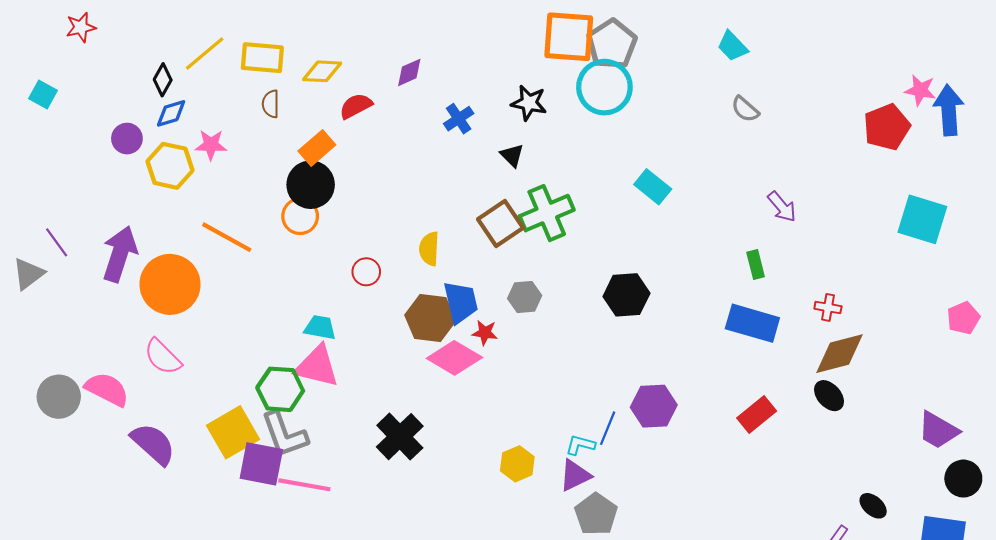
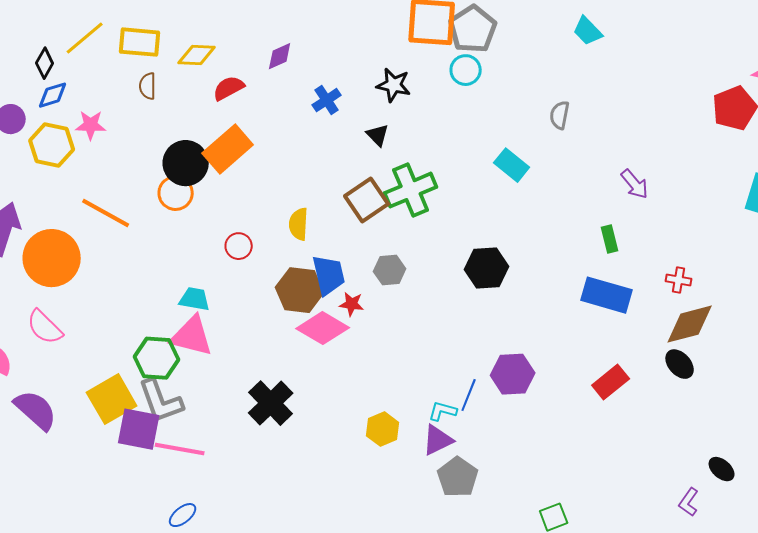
cyan circle: (604, 87) -> (466, 70), size x0.6
gray semicircle: (745, 109) -> (560, 115), moved, turned 60
orange rectangle: (317, 148) -> (228, 149), moved, size x1.4

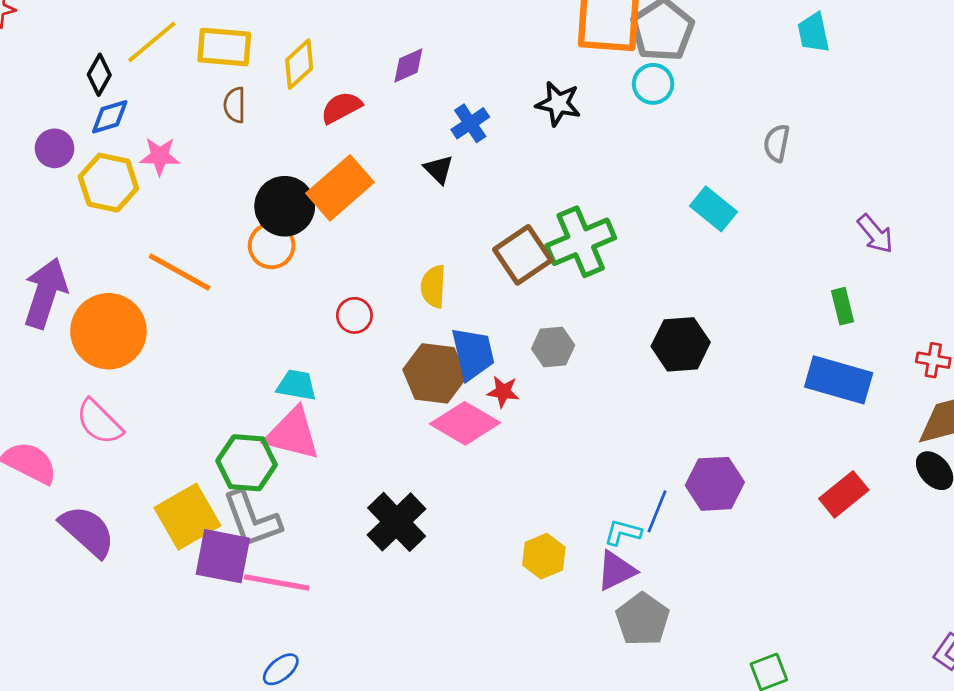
cyan trapezoid: (588, 31) -> (814, 33), turned 32
yellow diamond: (197, 55) -> (299, 64), turned -45
black triangle: (378, 135) -> (439, 169), moved

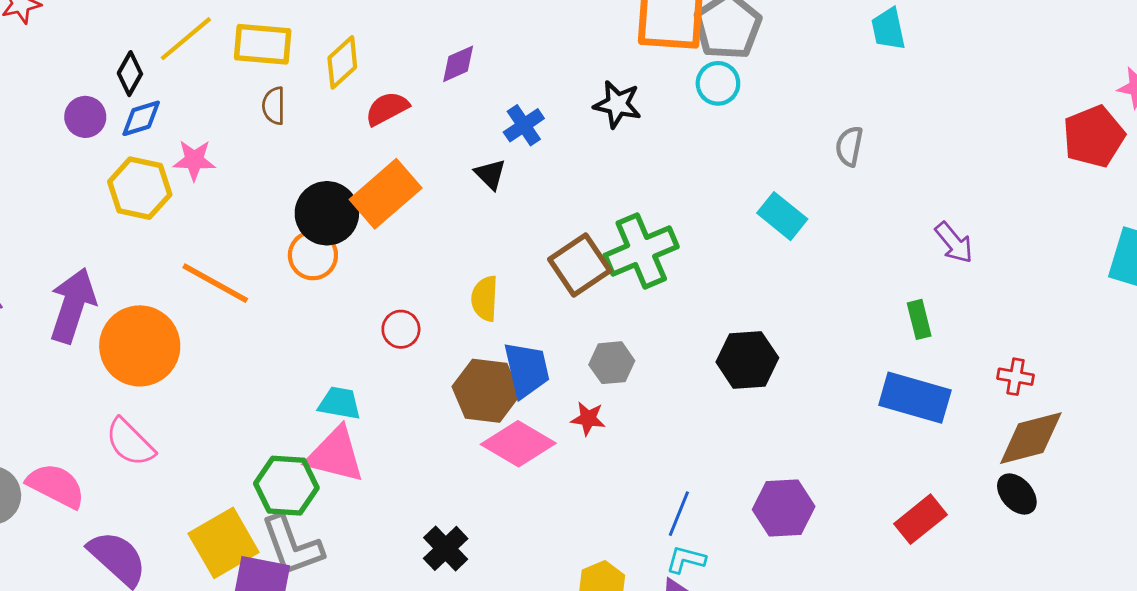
purple circle: (55, 148) -> (85, 117), moved
red star: (503, 392) -> (588, 419), moved
blue line: (657, 511) -> (679, 514), moved
black cross: (397, 522) -> (446, 548), size x0.7

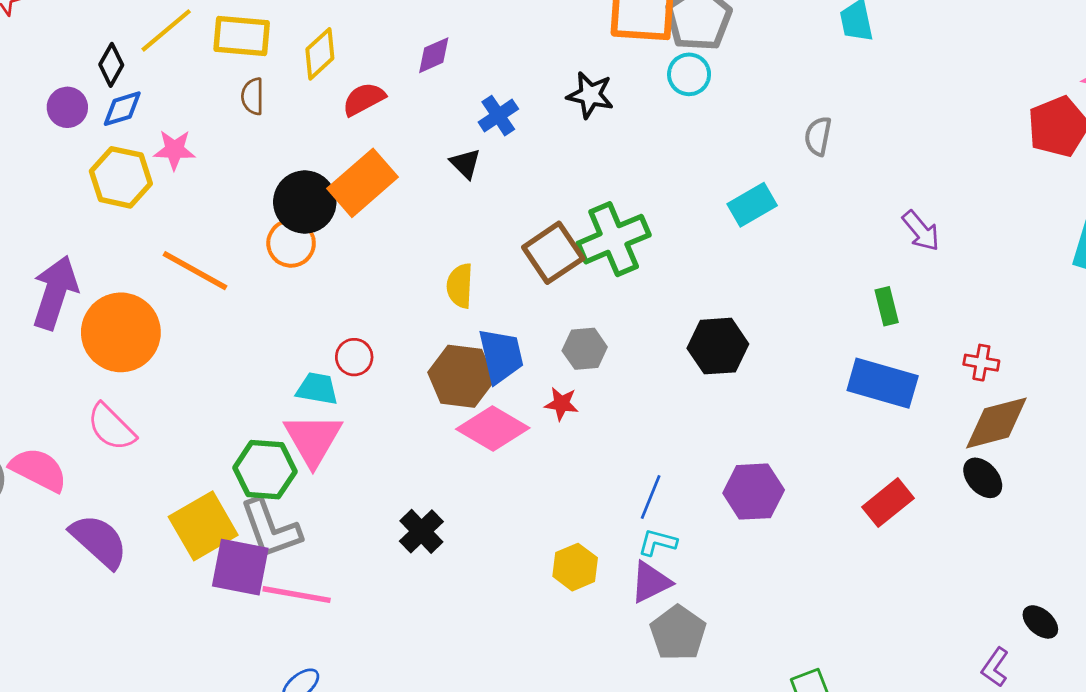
cyan rectangle: (782, 216) -> (752, 205), turned -69
red circle: (401, 329) -> (354, 357), moved
pink triangle: (335, 455) -> (313, 439), turned 46

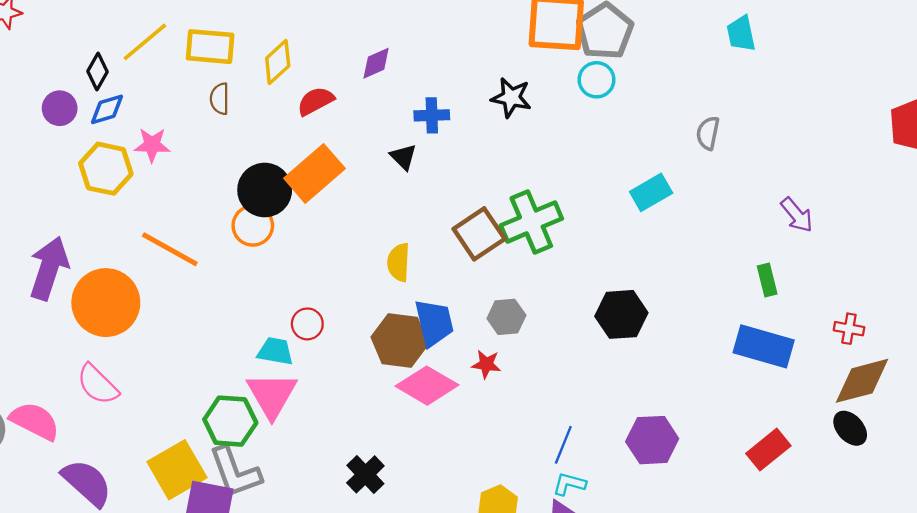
blue cross: (498, 116) -> (432, 115), turned 32

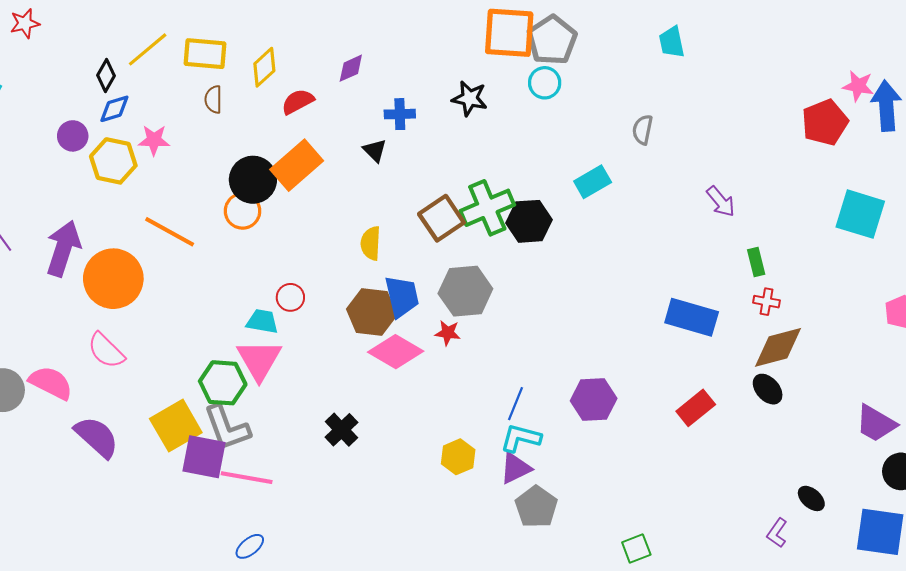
purple circle: (60, 108) -> (73, 136), moved
green rectangle: (767, 280) -> (756, 262), moved
black hexagon: (621, 314) -> (529, 221), moved
gray hexagon: (506, 317) -> (465, 291), size x1.6
cyan L-shape: (569, 484) -> (521, 438), size x1.4

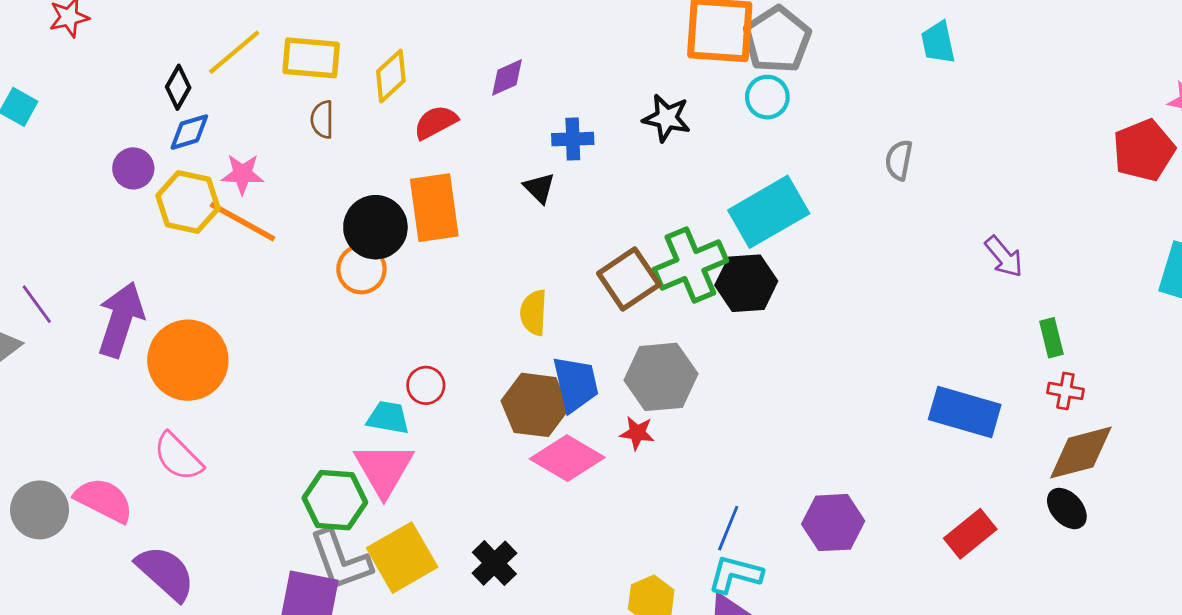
orange rectangle: (297, 165) -> (434, 208), turned -57
cyan rectangle: (593, 182) -> (769, 212), moved, size x1.6
orange line: (170, 232) -> (242, 222), moved
yellow square: (176, 426) -> (402, 558), moved

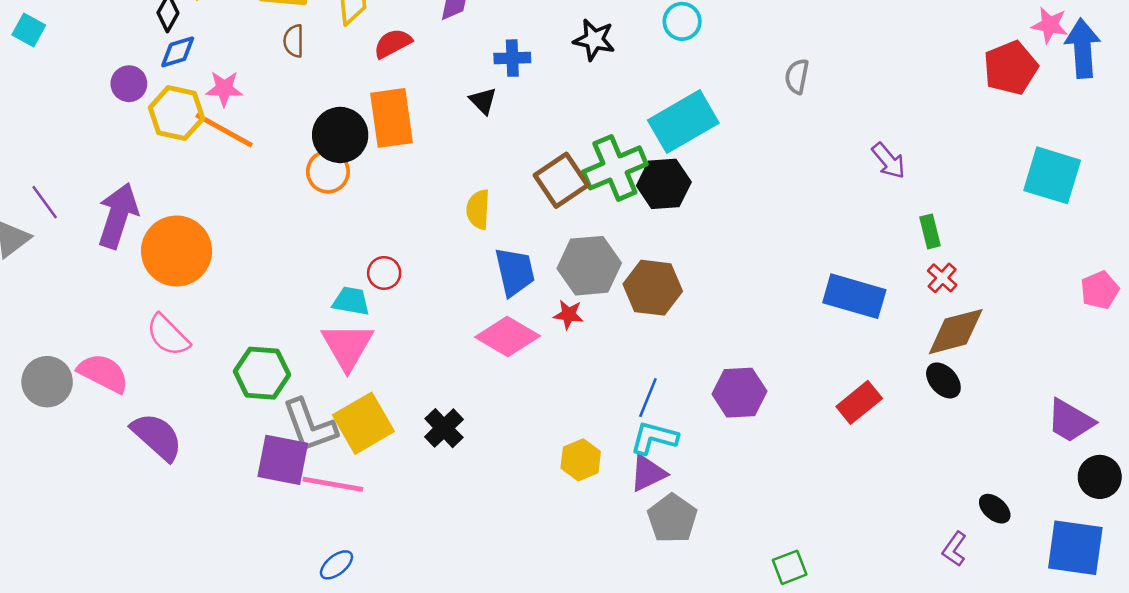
red cross: (1065, 391) -> (942, 278), turned 32
brown hexagon: (535, 405) -> (653, 288), moved
green hexagon: (335, 500) -> (262, 373), moved

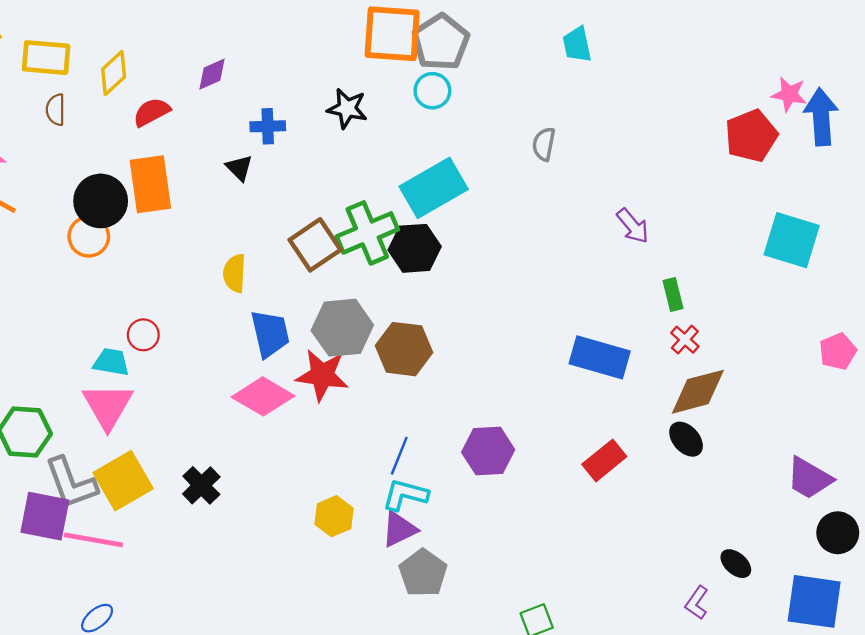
red star: (569, 315) -> (322, 375), size x1.8

